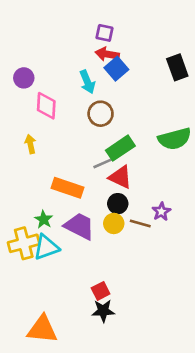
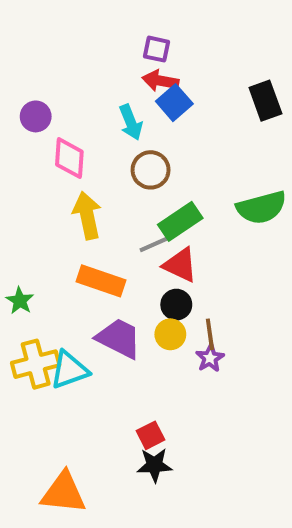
yellow arrow: (30, 144) -> (87, 215), moved, size x1.6
purple star: (161, 212) -> (210, 358), moved
green star: (44, 220) -> (20, 301), moved
brown line: (140, 223) -> (210, 334), turned 66

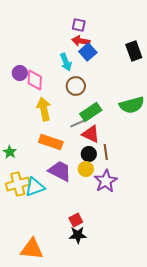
purple circle: (36, 116) -> (20, 73), moved
brown line: (210, 334) -> (106, 152), moved
purple star: (210, 358) -> (106, 181), size x1.6

